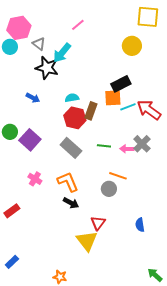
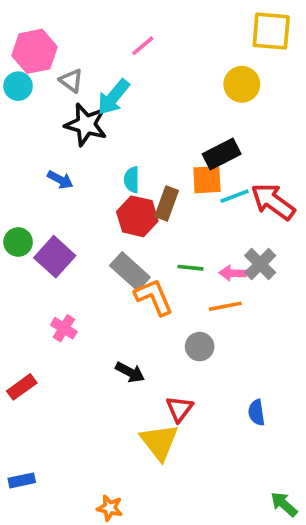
cyan semicircle: (72, 98) -> (132, 180), turned -80
orange line: (118, 176) -> (225, 306), moved, turned -30
orange L-shape: (68, 182) -> (154, 297), moved
blue rectangle: (12, 262) -> (22, 480), turned 32

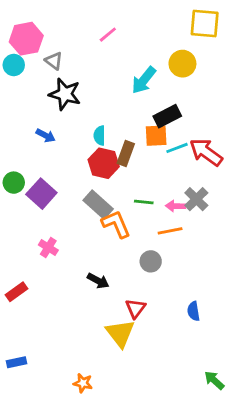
cyan arrow: (113, 97) -> (144, 80), moved

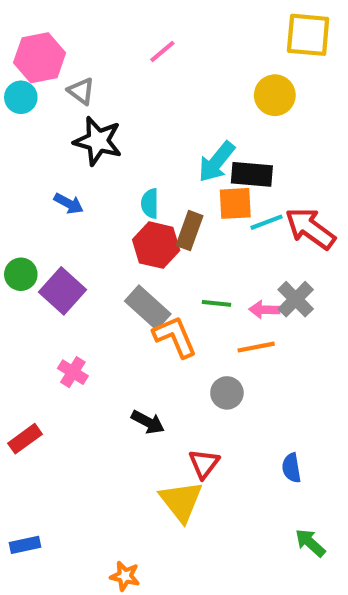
cyan arrow: (144, 80) -> (217, 162), moved
black rectangle: (167, 116) -> (252, 174), turned 32
green arrow: (214, 380) -> (310, 543), moved

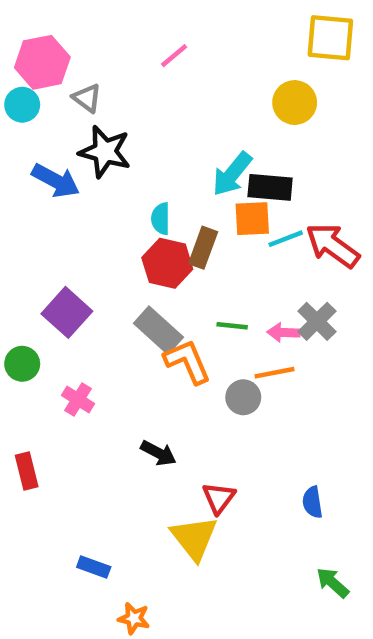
blue arrow: (69, 203) -> (56, 181), moved, size x1.5
green circle: (21, 274) -> (22, 364), moved
gray circle: (227, 393) -> (243, 397), moved
red rectangle: (25, 439) -> (27, 471), turned -68
blue rectangle: (25, 545) -> (94, 567), moved, turned 32

